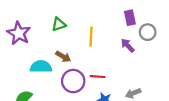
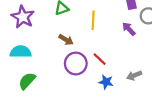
cyan semicircle: (41, 67) -> (21, 52), moved
red line: (98, 77) -> (100, 59), turned 40

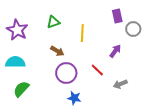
purple arrow: (129, 29) -> (115, 51), moved, turned 80
red line: (100, 59) -> (97, 70), moved
blue star: (106, 82) -> (74, 98), moved

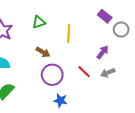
purple rectangle: (117, 16) -> (105, 16), turned -40
gray arrow: (120, 84) -> (108, 73), moved

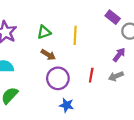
green triangle: (39, 22) -> (44, 32), moved
purple arrow: (103, 52) -> (119, 55), moved
red line: (84, 72) -> (91, 75), turned 56

